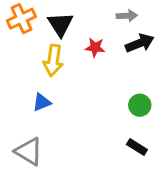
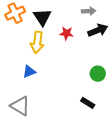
black rectangle: (137, 147) -> (88, 103), moved

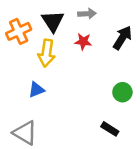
gray arrow: (89, 11) -> (87, 14), moved
orange cross: (15, 13) -> (19, 31), moved
black arrow: (98, 30) -> (122, 38), turned -36

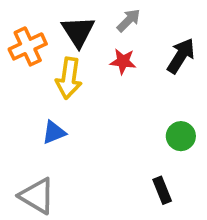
gray arrow: (87, 14) -> (129, 20), turned -42
black rectangle: (110, 129) -> (162, 190), turned 36

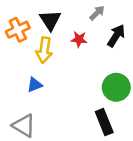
gray arrow: (129, 20) -> (97, 13), moved
green circle: (181, 136) -> (116, 87), size x1.5
black rectangle: (162, 190) -> (104, 122), size x1.5

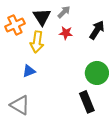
gray arrow: (97, 13) -> (64, 12), moved

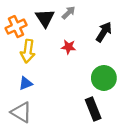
red star: (66, 33) -> (69, 47), moved
yellow arrow: (37, 42) -> (28, 51), moved
blue triangle: (29, 71) -> (26, 83), moved

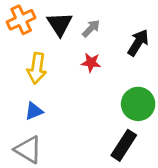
gray arrow: (69, 13) -> (91, 28), moved
orange cross: (16, 27) -> (21, 20), moved
black rectangle: (93, 109) -> (124, 145), turned 55

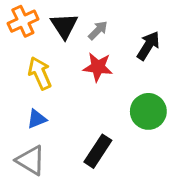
red star: (91, 63) -> (98, 67), size x1.4
yellow arrow: (37, 68) -> (40, 73), turned 148
black rectangle: (124, 145) -> (98, 151), moved

